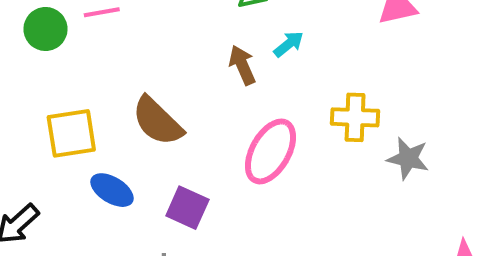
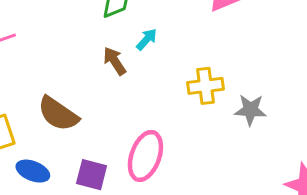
pink ellipse: (270, 151) -> (145, 156), moved

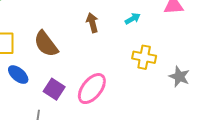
cyan arrow: (147, 39) -> (133, 19), moved
gray star: (250, 110) -> (179, 77), moved

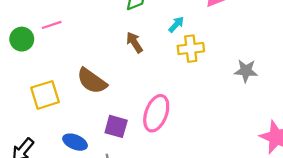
yellow cross: (144, 57) -> (191, 49), moved
blue ellipse: (18, 75) -> (75, 142), moved

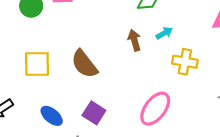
cyan arrow: (176, 24) -> (164, 33), moved
pink ellipse: (156, 113) -> (155, 109), moved

